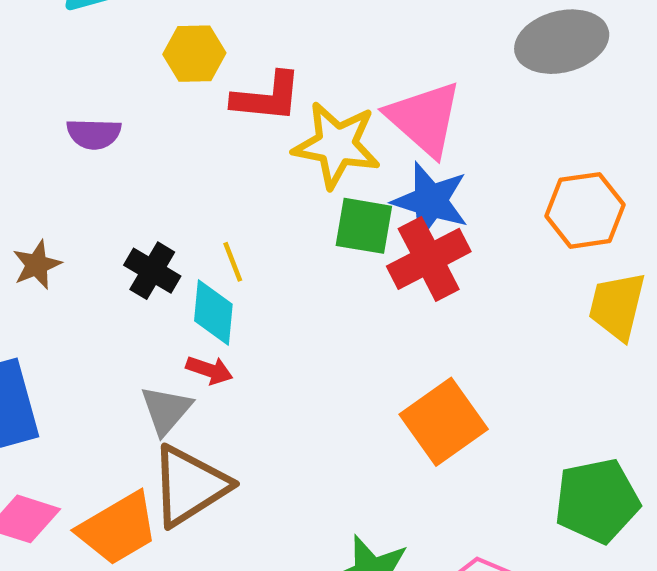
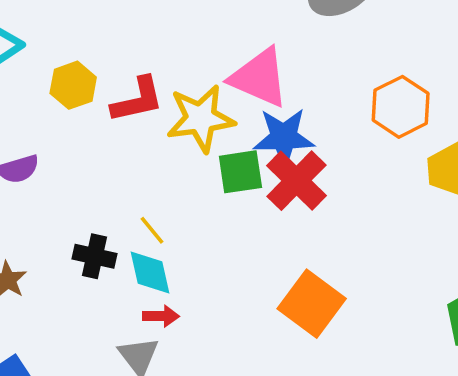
orange square: (444, 422) -> (312, 304), moved

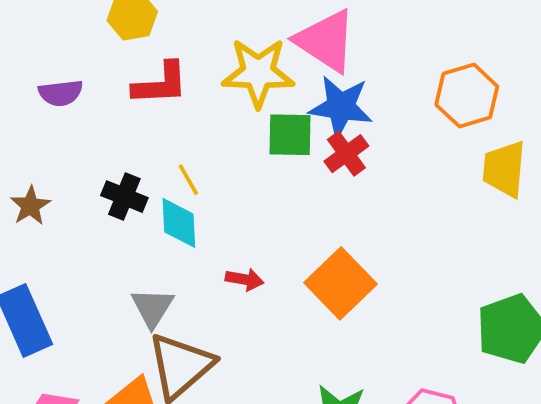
red L-shape: (137, 100) -> (160, 84), moved
red cross: (297, 181) -> (346, 154), size x0.7
red arrow: (161, 316) -> (245, 279), moved

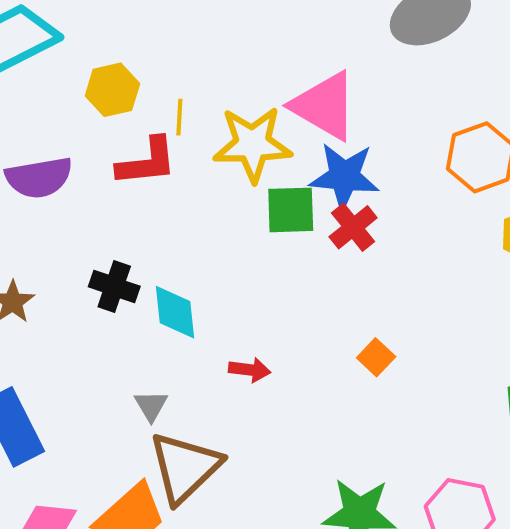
purple semicircle: (61, 93) -> (39, 178), size x1.4
yellow line: (188, 180) -> (179, 117), moved, turned 36
orange square: (340, 283) -> (376, 357), moved, size x0.5
gray triangle: (152, 308) -> (151, 406), size x0.7

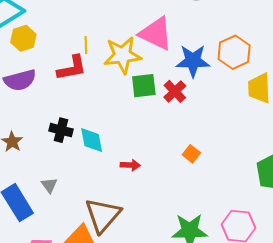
yellow hexagon: (112, 90) -> (23, 38), moved
blue star: (344, 176) -> (193, 61), moved
gray triangle: (151, 406) -> (49, 185), moved

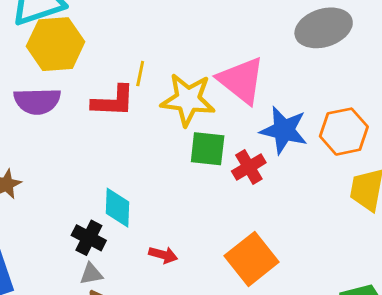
yellow hexagon: (23, 38) -> (56, 44), size x1.5
black cross: (61, 130) -> (89, 238), moved
orange square: (191, 154) -> (252, 259), size x2.0
gray triangle: (49, 185) -> (91, 274), moved, turned 42

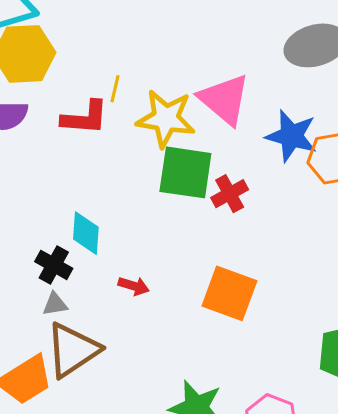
blue star: (284, 130) -> (291, 136), moved
green square: (208, 149) -> (185, 172), size x1.4
orange square: (252, 259) -> (229, 293), turned -33

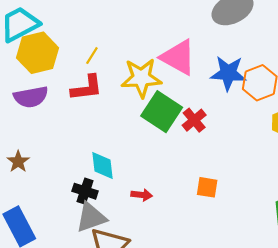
yellow line: (115, 89) -> (92, 56), moved, turned 30
green square: (185, 172) -> (162, 112), turned 36
orange square: (229, 293) -> (207, 187), size x0.6
gray triangle: (55, 304) -> (91, 217), size x1.8

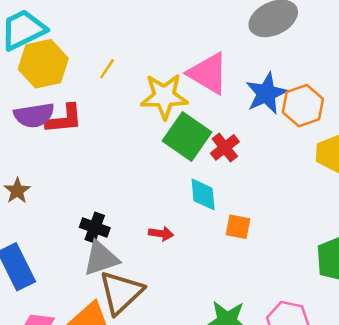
blue star: (228, 73) -> (266, 93), turned -30
red L-shape: (87, 88) -> (64, 119), moved
cyan diamond: (102, 166) -> (203, 194), moved

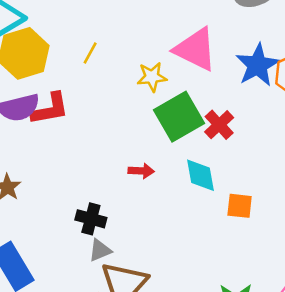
yellow star: (164, 96) -> (152, 77), size x0.6
green square: (187, 137) -> (179, 117), turned 30
red arrow: (161, 234) -> (141, 171), moved
gray triangle: (101, 258) -> (100, 250), size x0.6

